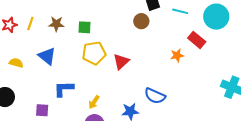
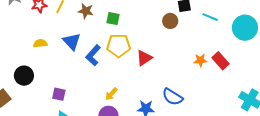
red rectangle: (197, 40) -> (220, 61), moved
yellow semicircle: (16, 63) -> (40, 43), turned -32
blue L-shape: (64, 89) -> (93, 55), moved, turned -55

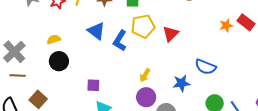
yellow semicircle: (40, 43) -> (54, 39), moved
black circle: (24, 76) -> (59, 61), moved

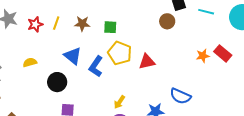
yellow pentagon: (143, 26) -> (120, 53), turned 30
red triangle: (171, 34) -> (147, 62), turned 30
black circle: (59, 61) -> (57, 82), moved

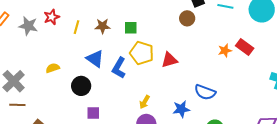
red star: (35, 24) -> (52, 17), moved

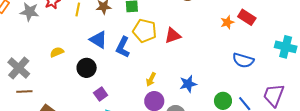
blue semicircle: (205, 92) -> (243, 60), moved
purple square: (93, 113) -> (101, 94), turned -32

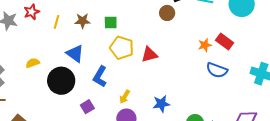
blue L-shape: (123, 47) -> (100, 77), moved
blue semicircle: (243, 60) -> (217, 70), moved
black circle: (87, 68) -> (61, 81), size x1.4
purple square: (101, 94) -> (87, 107), moved

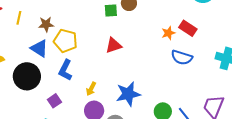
brown star: (82, 21) -> (46, 24), moved
green square: (111, 23) -> (111, 10), moved
yellow pentagon: (122, 48) -> (65, 41), moved
blue star: (161, 104) -> (128, 94), size x1.4

